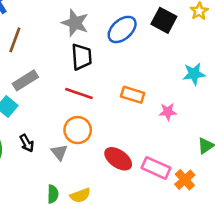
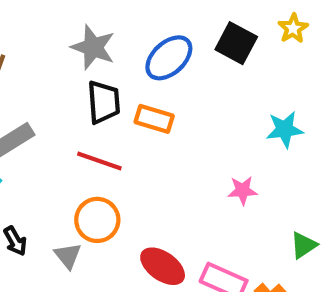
orange rectangle: (133, 95) -> (154, 119), moved

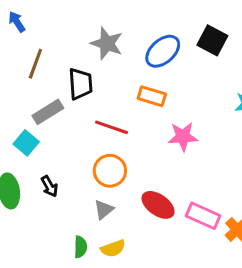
black trapezoid: (104, 102) -> (80, 84), moved
pink star: (243, 190) -> (183, 137), moved, size x1.4
gray triangle: (68, 256) -> (104, 210), moved, turned 30

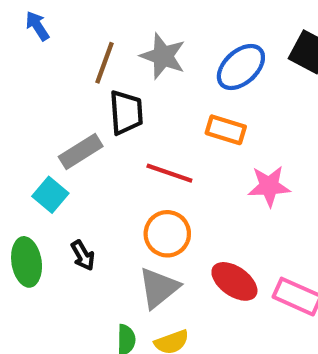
brown line: (35, 64) -> (104, 63), moved
gray triangle: (104, 210) -> (159, 288), size x1.5

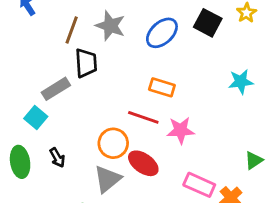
orange rectangle: (226, 130) -> (162, 87), moved
red line: (169, 173) -> (143, 117), moved
pink star: (269, 186) -> (181, 130), moved
red ellipse: (234, 281) -> (143, 163), moved

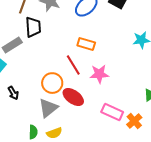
red line: (143, 117) -> (73, 65), turned 40

